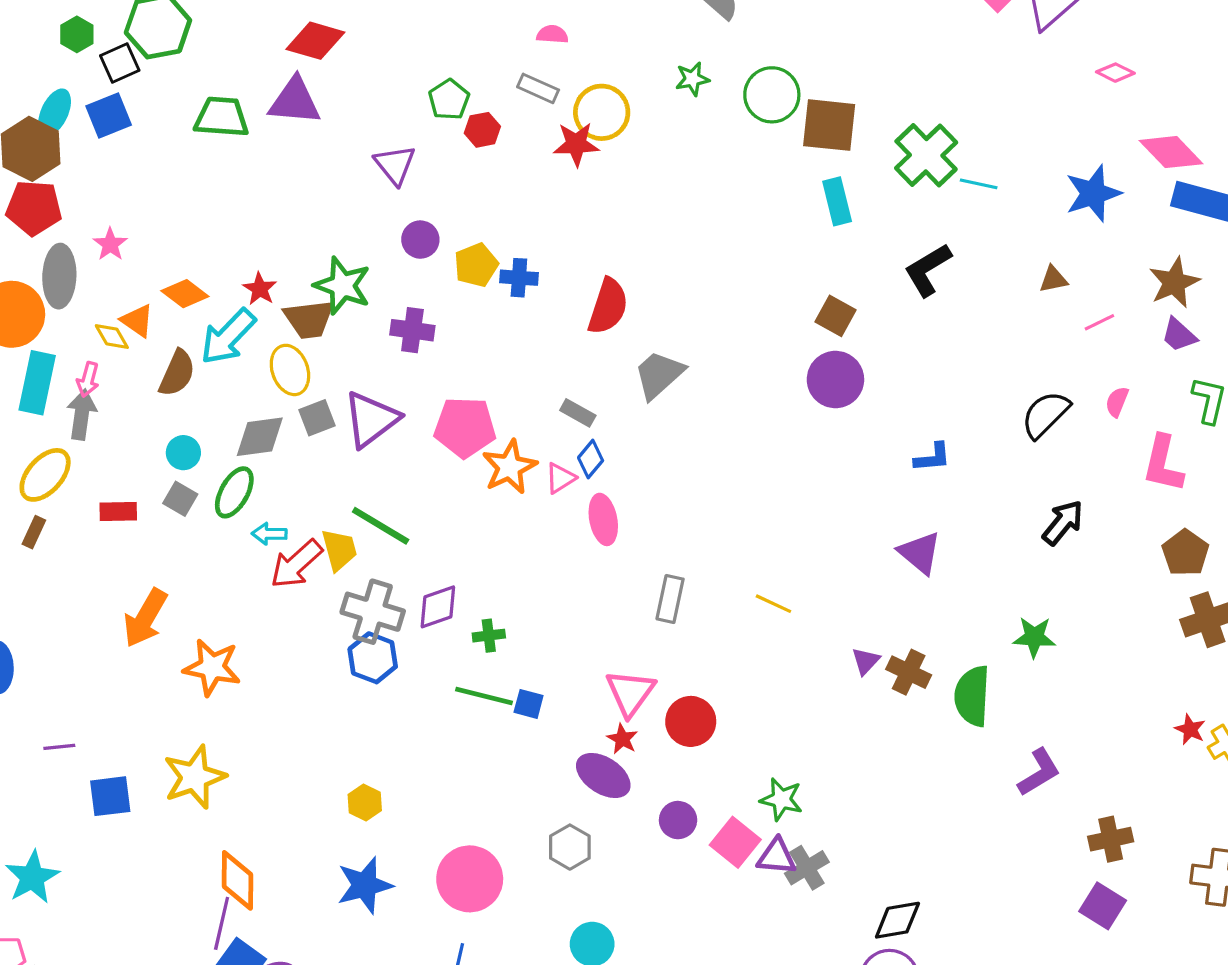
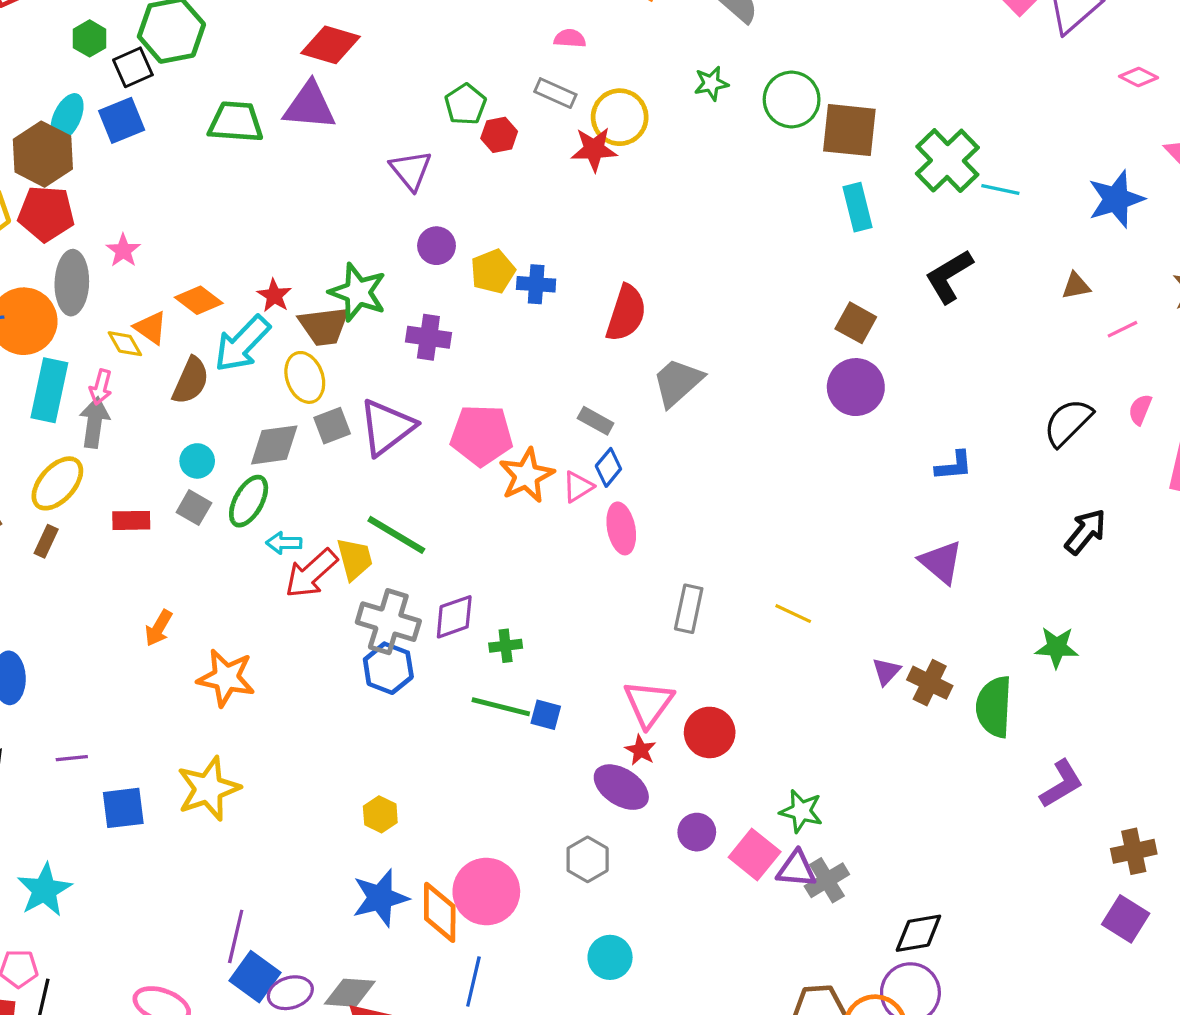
orange arrow: (145, 618) -> (159, 628), size x0.6
orange diamond: (237, 880) -> (440, 912), moved

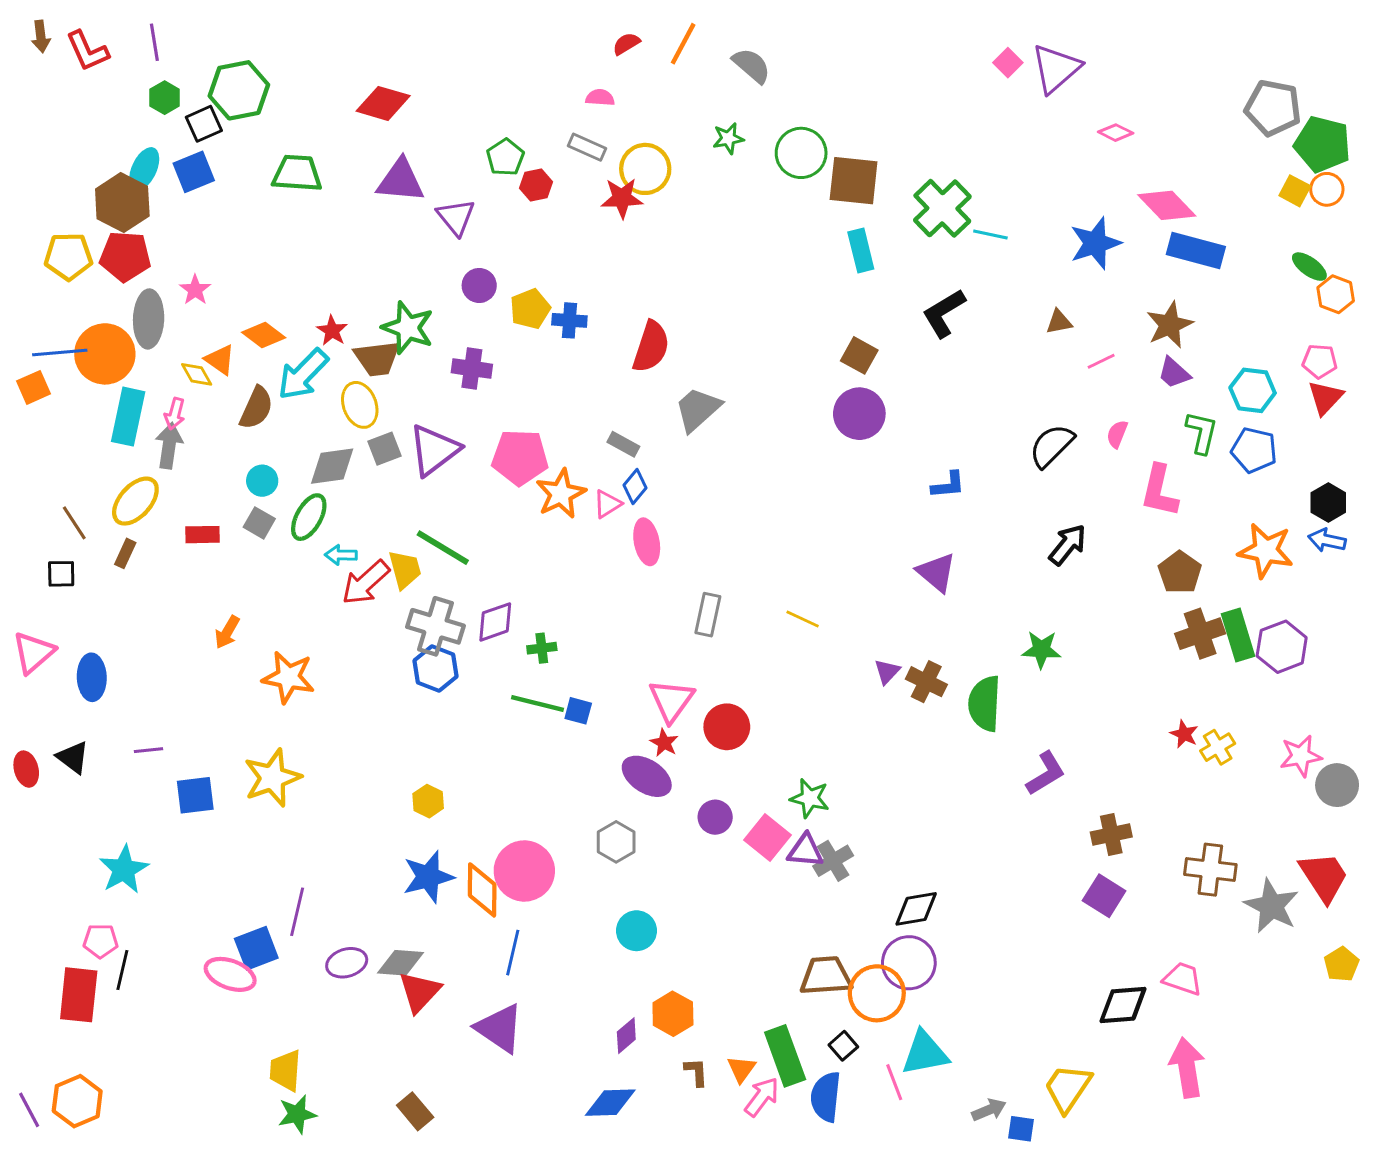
purple triangle: (310, 106) -> (401, 181), moved
blue square: (255, 977) -> (256, 948), moved, turned 33

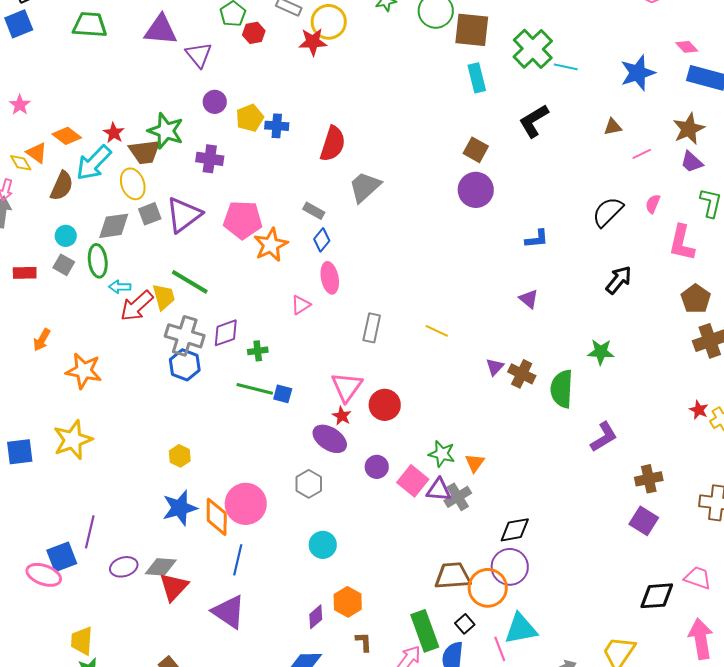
pink diamond: (1167, 205) -> (687, 47), size x0.6
pink triangle: (607, 504) -> (301, 305), moved
green ellipse: (309, 517) -> (98, 261), turned -36
purple triangle: (937, 572) -> (529, 299), size x0.7
orange triangle: (741, 1069) -> (475, 463), moved

